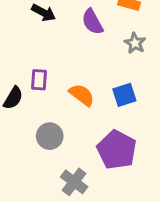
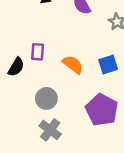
gray cross: (74, 182) -> (50, 130), moved

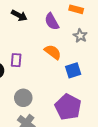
orange semicircle: (73, 64) -> (53, 52), moved

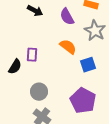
gray star: (80, 36) -> (95, 31), size x1.5

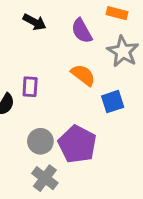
purple pentagon: (83, 101) -> (77, 144), moved

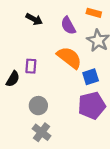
orange semicircle: (83, 75) -> (69, 58), size x1.4
purple pentagon: (77, 144) -> (92, 106), moved, turned 30

